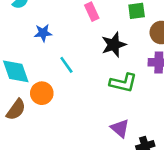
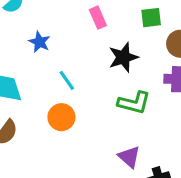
blue star: (43, 33) -> (40, 42), turned 30
orange circle: (42, 93) -> (61, 117), moved

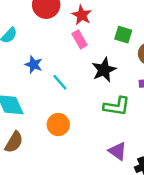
green square: (151, 18) -> (123, 35), turned 30
cyan line: (67, 80) -> (60, 82), moved

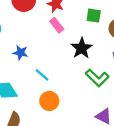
cyan line: (60, 82) -> (42, 75), moved
green L-shape: (117, 106) -> (97, 78), turned 45

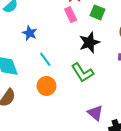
green square: (94, 16) -> (97, 12), moved
green L-shape: (97, 78) -> (82, 73), moved

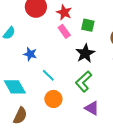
green L-shape: (82, 73) -> (84, 81), turned 90
purple triangle: (95, 113) -> (92, 108), moved

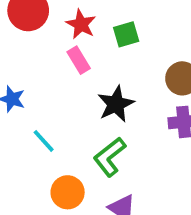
green square: (88, 25) -> (126, 34), moved, turned -32
orange circle: (53, 99) -> (68, 192), moved

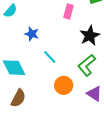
pink rectangle: (79, 60) -> (68, 12), turned 48

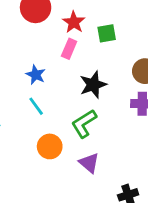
blue star: (32, 34) -> (36, 75), moved

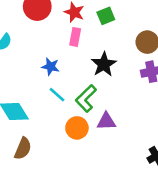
green L-shape: (84, 124) -> (86, 98), moved
purple triangle: (89, 163) -> (106, 121), moved, turned -30

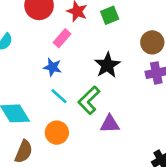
pink rectangle: (75, 37) -> (62, 38), moved, turned 30
orange circle: (77, 128) -> (57, 133), moved

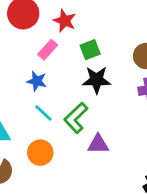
green square: (110, 15) -> (90, 50), moved
black star: (107, 65) -> (97, 80), turned 30

